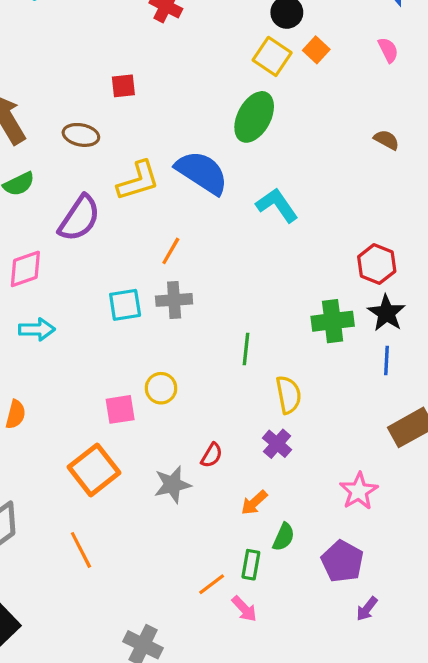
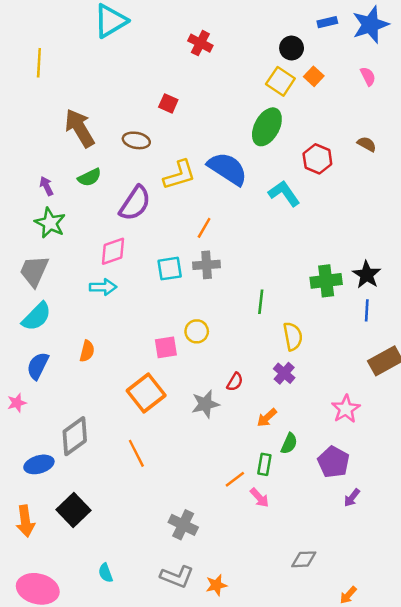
red square: (123, 86) -> (168, 103), turned 30
red hexagon: (377, 264) -> (317, 159), moved
pink diamond: (25, 269) -> (113, 251), moved

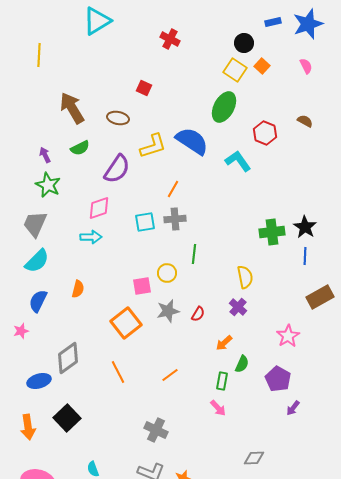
green line: (261, 302) -> (194, 254), moved
gray star: (205, 404) -> (168, 311), moved
orange line: (235, 479) -> (170, 375), moved

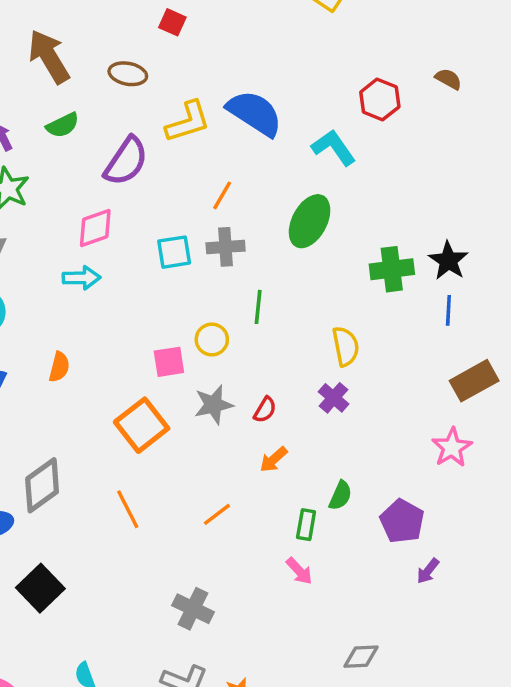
green ellipse: (224, 107) -> (310, 221), moved
pink star: (288, 336) -> (452, 448), moved
orange arrow: (224, 343) -> (274, 460), moved

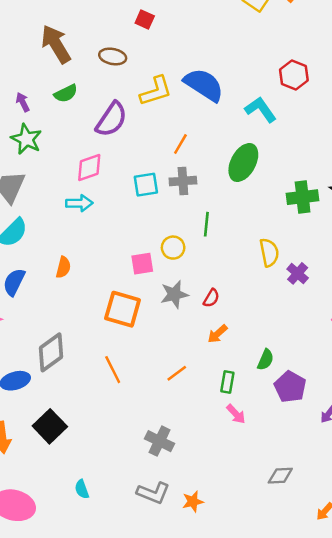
purple cross: (334, 398) -> (298, 273), moved
orange square: (142, 425) -> (123, 309), turned -36
purple pentagon: (402, 521) -> (290, 387), moved
green rectangle: (306, 525) -> (227, 382), moved

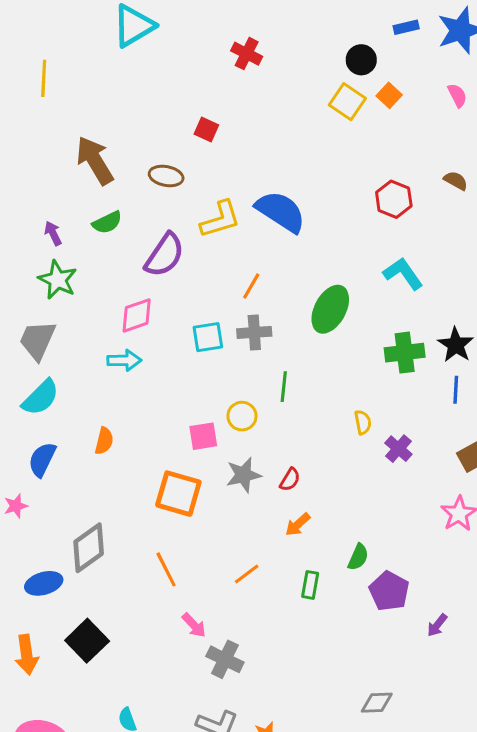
cyan L-shape: (261, 109) -> (403, 274), moved
yellow semicircle: (269, 252) -> (363, 422), size x0.7
pink arrow: (236, 414) -> (194, 625), moved

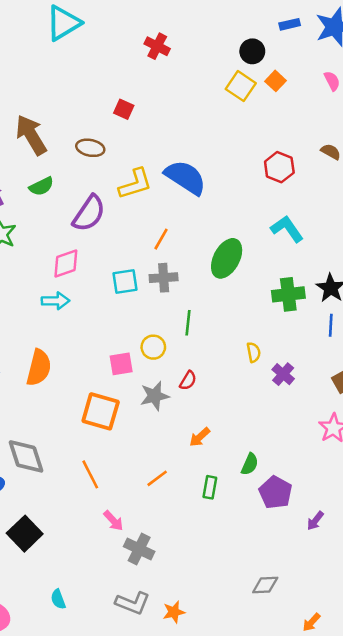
orange semicircle: (104, 441) -> (39, 368), size x1.6
red semicircle: (290, 480) -> (188, 381), moved
gray diamond: (89, 548) -> (26, 456), turned -72

